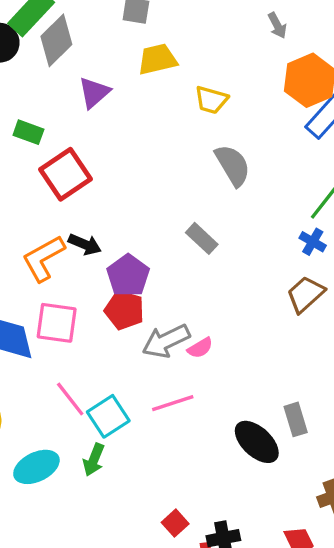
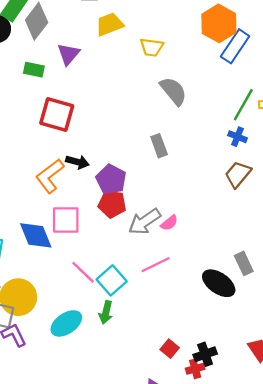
green rectangle: (28, 132) -> (34, 70), moved
red square: (66, 174) -> (57, 115), turned -32
gray rectangle: (202, 238) -> (159, 146), turned 35

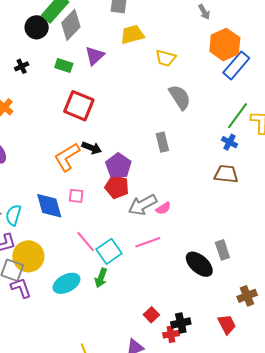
brown trapezoid: (238, 174) -> (226, 174), turned 50
pink square: (66, 220) -> (76, 196), size x0.6

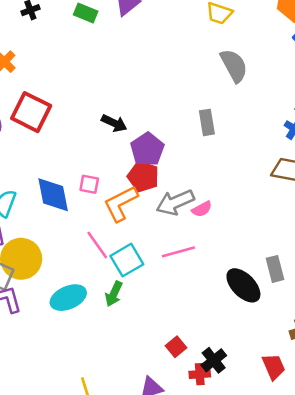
red square: (79, 106) -> (31, 112), moved
orange L-shape: (67, 157) -> (121, 204), moved
black cross: (181, 323) -> (214, 360), turned -30

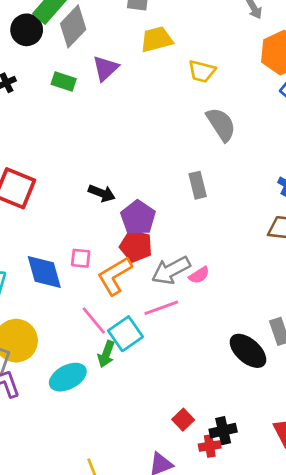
pink line: (178, 252) -> (161, 308), moved
green arrow: (114, 294) -> (106, 354), moved
black cross: (214, 360) -> (223, 431), turned 30

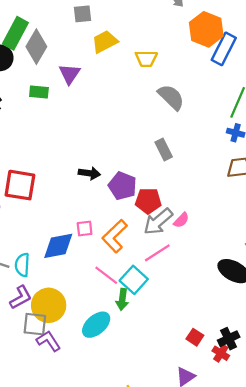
red pentagon: (136, 246) -> (148, 201), moved
blue diamond: (44, 272) -> (58, 246), turned -72
red cross: (210, 446) -> (221, 353), turned -35

